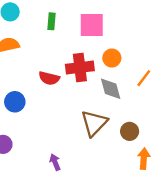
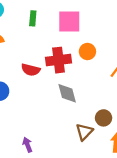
gray diamond: (111, 89) -> (67, 93), moved
brown triangle: (94, 123) -> (84, 132), moved, size x0.7
purple arrow: (55, 162) -> (27, 145), moved

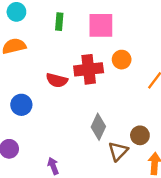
gray diamond: (67, 93) -> (98, 127), moved, turned 40

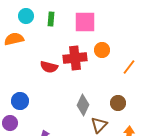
cyan circle: (16, 12) -> (26, 16), moved
blue circle: (21, 105) -> (20, 101), moved
brown circle: (140, 135) -> (118, 103), moved

